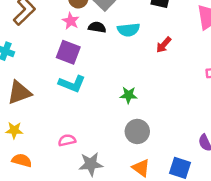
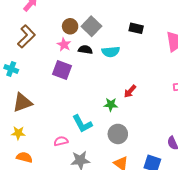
red arrow: (164, 45) -> (130, 91), moved
cyan L-shape: (72, 84) -> (82, 124), moved, turned 40

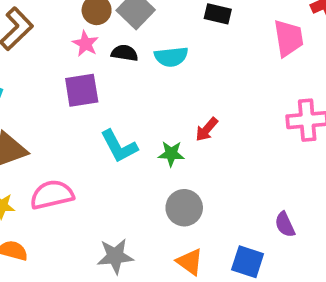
purple square: (62, 70) -> (82, 90), turned -30
cyan L-shape: (82, 124) -> (119, 146), moved
pink semicircle: (61, 141) -> (52, 195), moved, size x1.6

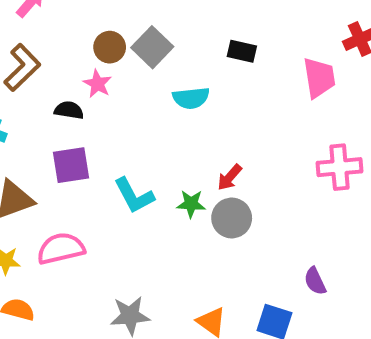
black semicircle: (125, 53) -> (69, 110), moved
purple square: (82, 90) -> (71, 165), moved
gray circle: (184, 208) -> (232, 218), moved

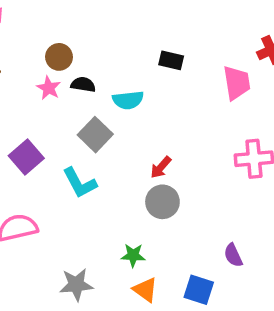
gray square: (152, 47) -> (95, 135), moved
black semicircle: (69, 110) -> (83, 85), moved
purple square: (71, 165) -> (26, 157), turned -32
green star: (191, 204) -> (133, 255), moved

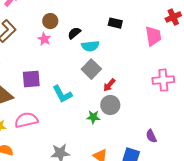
black semicircle: (83, 85) -> (74, 33), moved, turned -48
gray square: (95, 135) -> (91, 69), moved
purple square: (26, 157) -> (31, 79), turned 36
green star: (133, 255) -> (93, 117), moved

